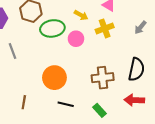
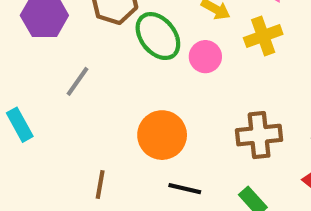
green ellipse: (52, 28) -> (158, 36), turned 60
gray line: (13, 51) -> (77, 81), turned 56

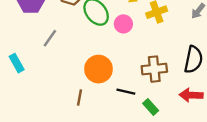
brown line: (100, 185) -> (80, 98), moved
black line: (185, 189) -> (126, 92), moved

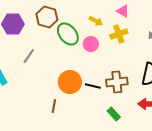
black line: (126, 92) -> (93, 86), moved

